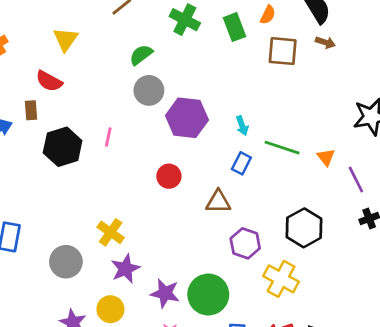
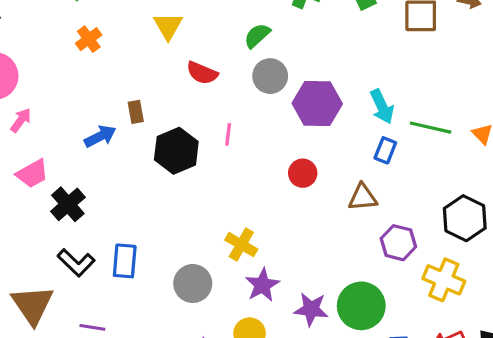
red semicircle: (49, 81) -> (202, 73), moved
cyan arrow: (242, 126) -> (382, 107), size x1.5

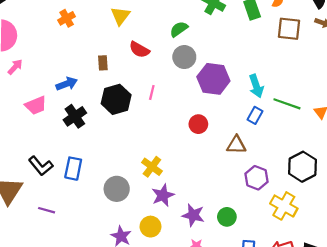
brown rectangle: (136, 112) -> (103, 63), moved
pink trapezoid: (32, 174) -> (36, 105), moved
black cross: (68, 204) -> (75, 116), moved
green circle: (361, 306) -> (227, 217), size x0.6

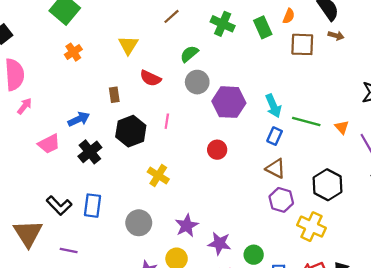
brown triangle: (236, 145) -> (276, 168), moved, turned 30
yellow cross: (152, 167) -> (158, 175), moved
green circle: (227, 217) -> (254, 255), moved

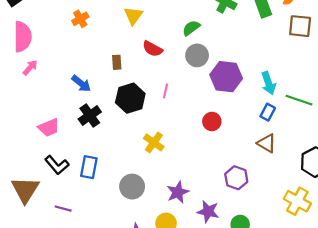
blue arrow: (79, 119) -> (81, 83), turned 60
pink trapezoid: (49, 144) -> (49, 128), moved
purple hexagon: (281, 200) -> (236, 178), moved

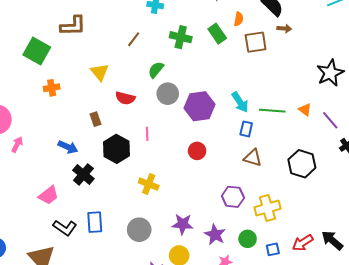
orange cross: (80, 19) -> (52, 88), turned 35
purple star: (178, 192) -> (183, 224), turned -30
yellow cross: (297, 201) -> (268, 208), moved, turned -30
purple star: (208, 211) -> (215, 235), turned 30

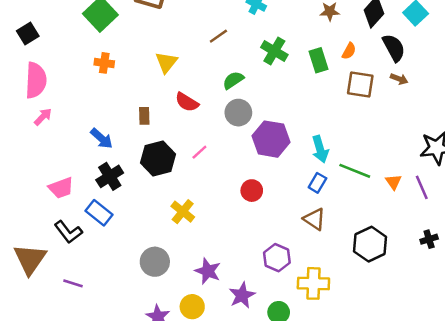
purple line: (330, 120) -> (422, 187), moved
pink line: (147, 134) -> (199, 152), turned 32
blue rectangle: (95, 222) -> (99, 213), moved, turned -65

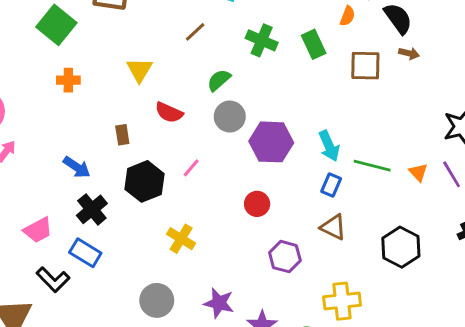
orange semicircle: (349, 51) -> (347, 16), moved
purple hexagon: (277, 258) -> (285, 257), moved

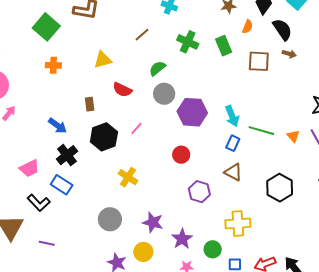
yellow triangle: (139, 70) -> (103, 60), turned 42

